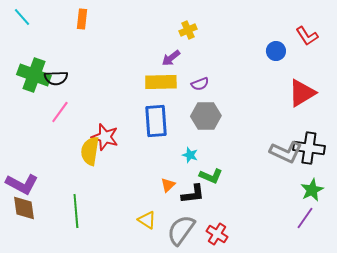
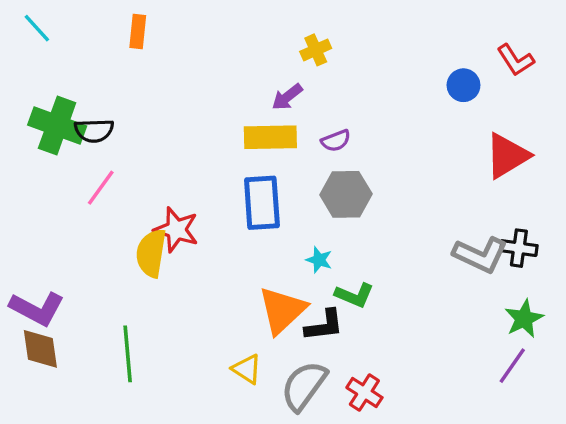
black cross: (309, 148) -> (519, 248), size x0.7
orange triangle: (168, 185) -> (282, 310), size x2.0

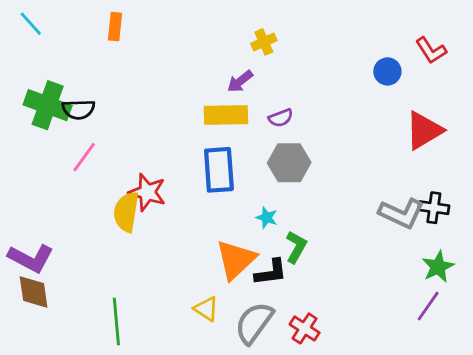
green L-shape: (354, 295) -> (296, 247), turned -84
green line: (128, 354) -> (116, 321), moved

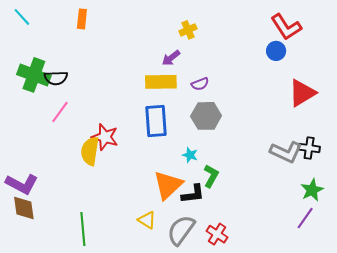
red L-shape: (431, 50) -> (286, 27), moved, size x1.4

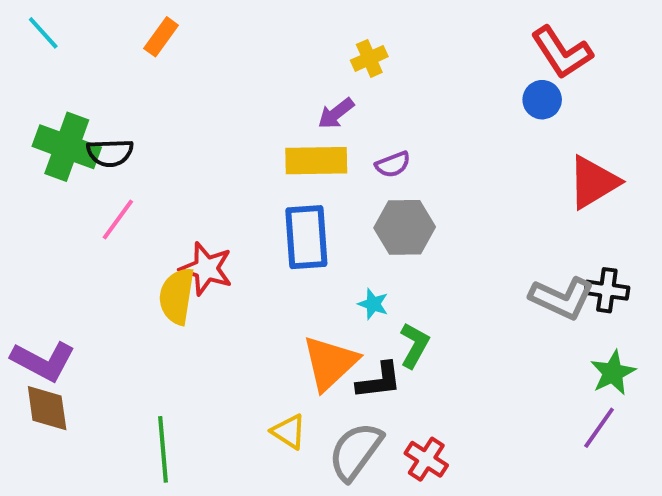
orange rectangle: (82, 19) -> (161, 37), turned 30

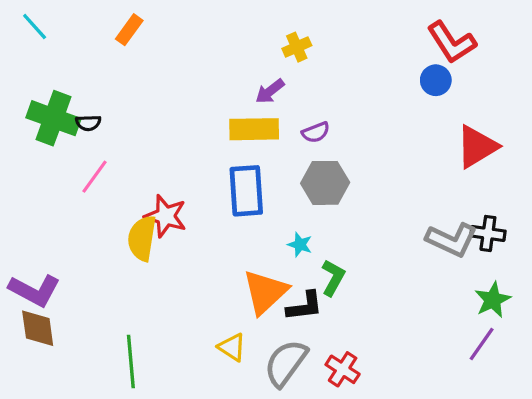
black semicircle: (110, 153) -> (88, 123), size x0.7

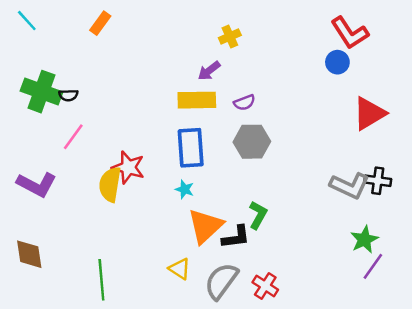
cyan star: (300, 245) -> (185, 189), moved
purple L-shape: (35, 290) -> (37, 184), moved
green star: (493, 300) -> (364, 239), moved

